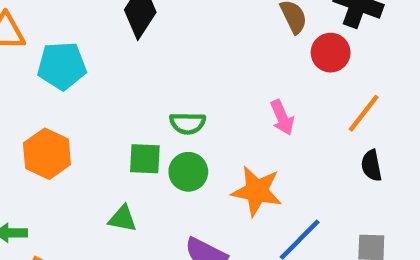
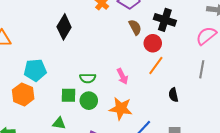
cyan pentagon: (62, 66) -> (35, 70), moved
orange line: (364, 113) -> (156, 65), moved
pink arrow: (282, 118) -> (122, 76), moved

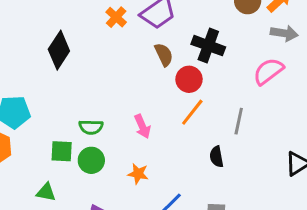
gray line: (202, 69) -> (239, 121), moved
orange star: (121, 108) -> (138, 174), size x0.6

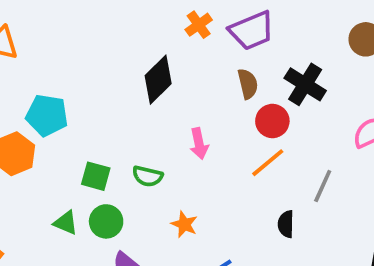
black diamond: (59, 50) -> (158, 80), moved
pink arrow: (142, 126) -> (199, 144), moved
green semicircle: (91, 127) -> (147, 176), moved
green circle: (91, 160) -> (106, 221), moved

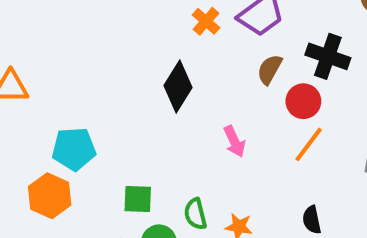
brown semicircle: (248, 84) -> (270, 69), turned -124
green semicircle: (147, 176) -> (195, 214), moved, turned 76
black semicircle: (286, 224) -> (312, 220), moved

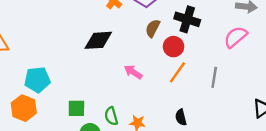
black diamond: (178, 86) -> (98, 40), turned 56
pink arrow: (234, 141) -> (133, 72), turned 150

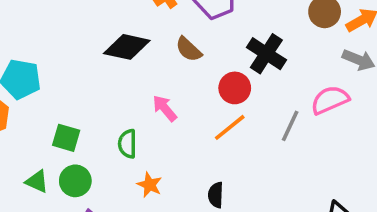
brown semicircle: (153, 28) -> (189, 49), moved, turned -90
gray line: (214, 77) -> (290, 126), moved
green semicircle: (111, 116) -> (127, 144), moved

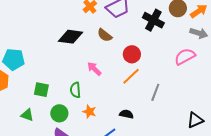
black cross: (266, 54) -> (153, 20), moved
gray line: (290, 126) -> (155, 92), moved
green circle: (75, 181) -> (59, 113), moved
black semicircle: (216, 195) -> (126, 114), turned 104

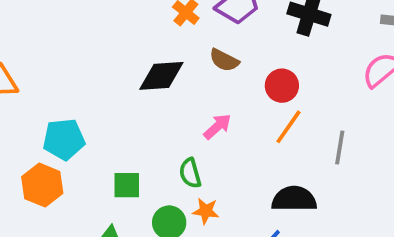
pink arrow: (94, 69) -> (217, 127), turned 105
orange star: (89, 112) -> (206, 211), moved
black semicircle: (126, 114) -> (294, 199), size x1.6

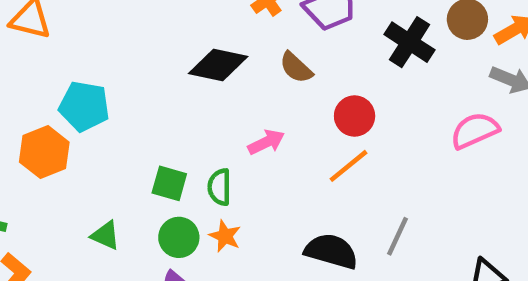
gray line: (340, 148) -> (397, 236), moved
green square: (127, 185) -> (169, 183), moved

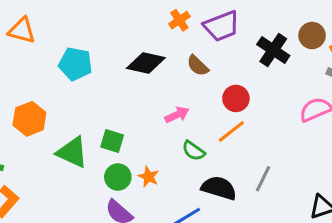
cyan pentagon: (84, 106) -> (75, 64), moved
green semicircle: (219, 187) -> (193, 151), moved, turned -55
green triangle: (105, 235) -> (72, 152), moved, size x1.6

